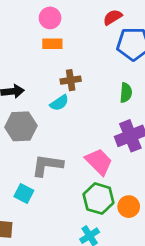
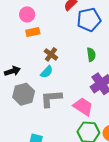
brown cross: (71, 80) -> (51, 54), turned -32
gray L-shape: (47, 165) -> (51, 99), moved

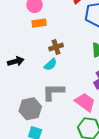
brown cross: (51, 54) -> (56, 47), turned 32
gray hexagon: (24, 94) -> (30, 109), moved

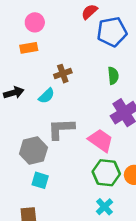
orange rectangle: (39, 23) -> (29, 48), moved
cyan semicircle: (50, 64) -> (47, 96), moved

